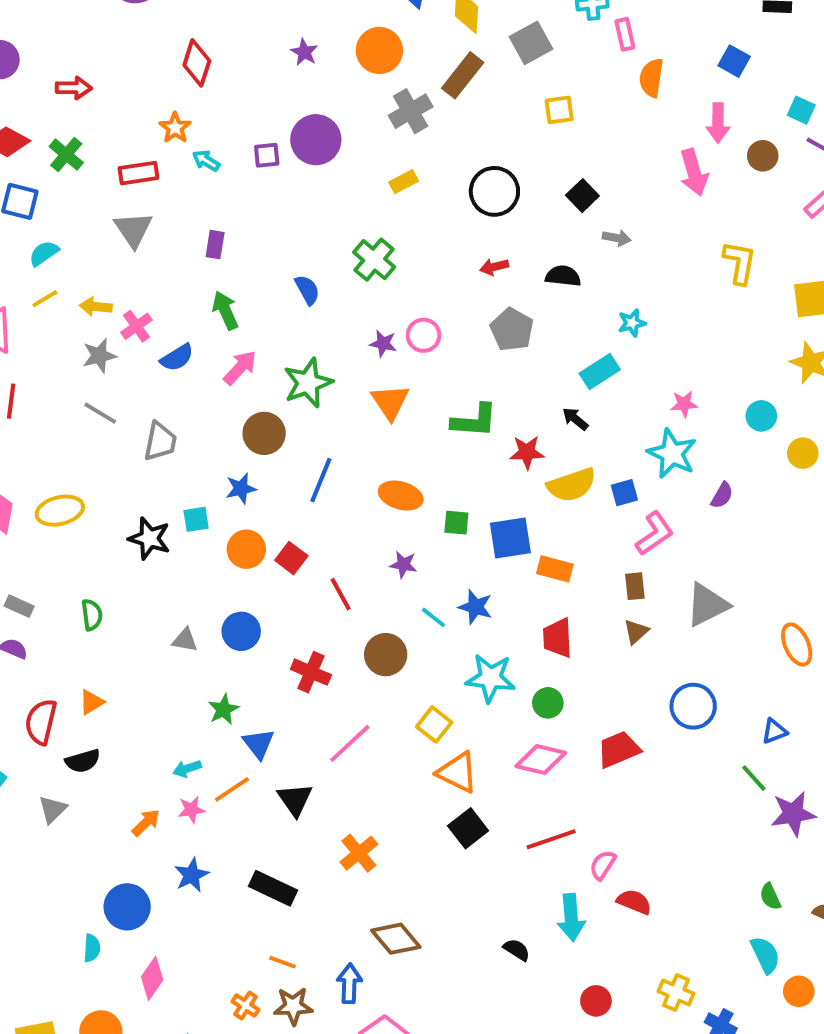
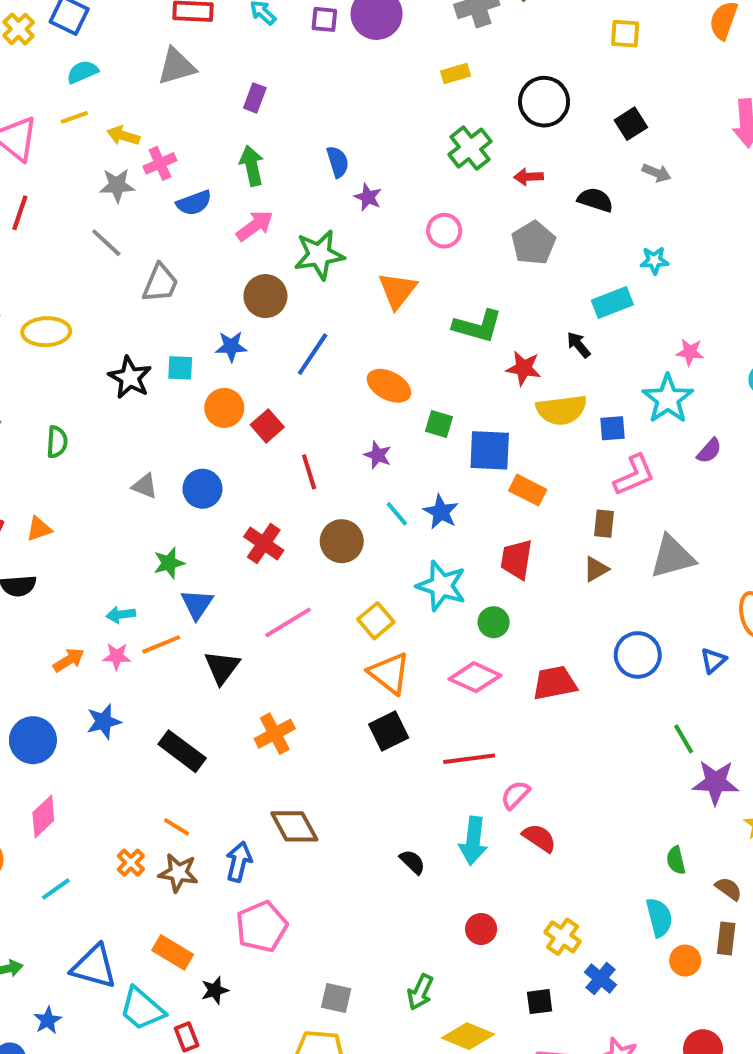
gray triangle: (133, 229) -> (176, 66), turned 36
green cross: (374, 260) -> (470, 148), moved
purple star: (383, 344) -> (368, 197), moved
blue triangle: (774, 731) -> (713, 661), moved, turned -32

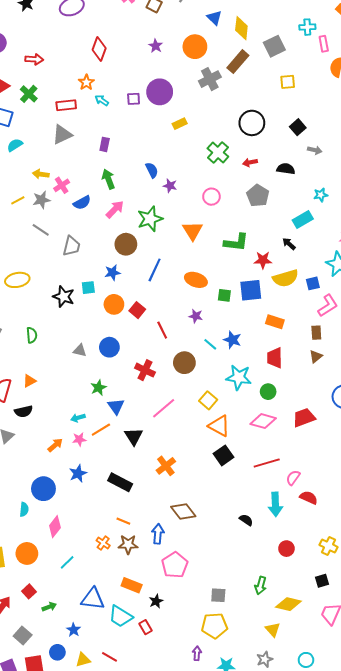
yellow rectangle: (456, 74) -> (180, 124), moved
yellow line: (74, 117) -> (18, 200), moved
blue square: (490, 450) -> (251, 290), moved

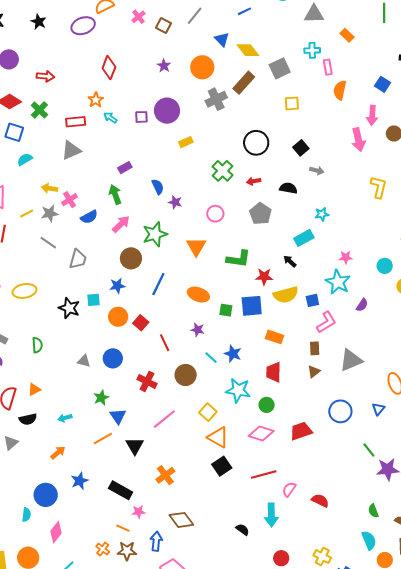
yellow diamond: (241, 28) -> (248, 50), turned -45
purple rectangle: (105, 144) -> (125, 168), moved, turned 48
cyan arrow: (78, 418) -> (65, 418), moved
pink star: (79, 439) -> (139, 512), moved
red semicircle: (309, 498) -> (320, 501), moved

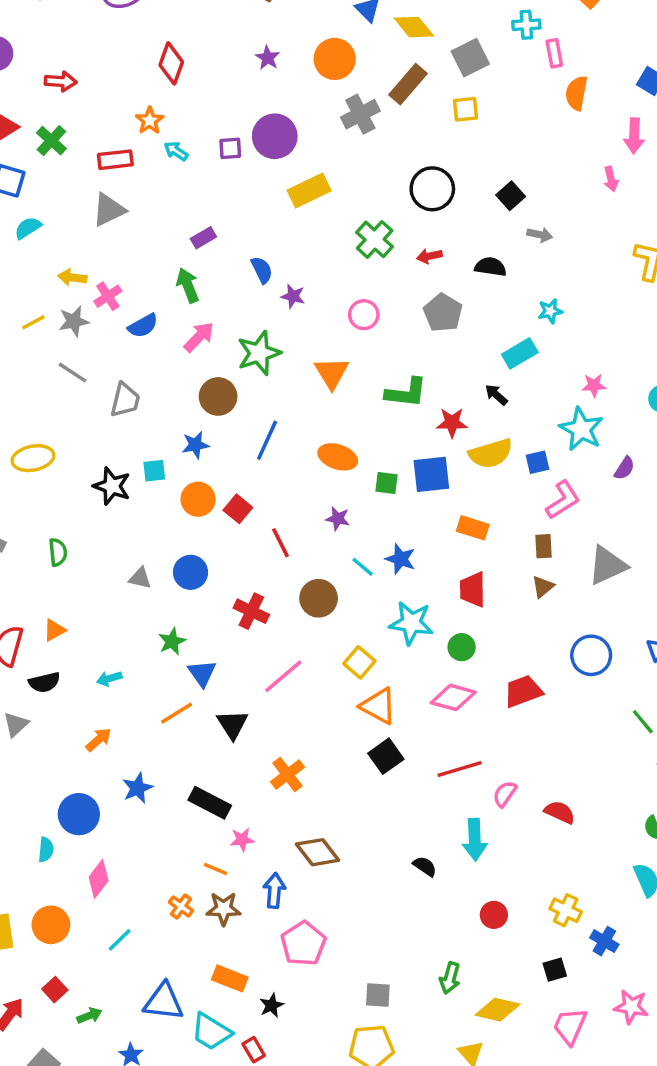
yellow square: (292, 103) -> (466, 109), moved
pink arrow: (358, 140) -> (611, 179), size x0.6
yellow rectangle: (186, 142) -> (309, 190), size x1.6

